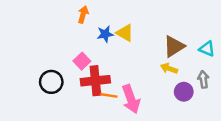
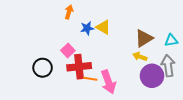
cyan triangle: (207, 49) -> (171, 40), turned -32
gray arrow: (203, 79) -> (168, 66), size x1.5
purple circle: (184, 92) -> (152, 76), size x1.5

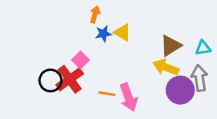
orange arrow: (69, 12) -> (95, 14), moved
yellow arrow: (140, 57) -> (166, 67), size x1.5
red cross: (79, 67) -> (70, 79), moved, turned -30

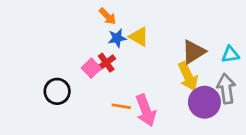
orange arrow: (95, 14) -> (108, 16), turned 119
yellow arrow: (166, 67) -> (188, 76), turned -135
red cross: (70, 79) -> (106, 63), moved, size x0.6

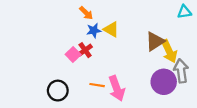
cyan triangle: (230, 54) -> (184, 12), moved
yellow arrow: (188, 76) -> (169, 51), moved
black circle: (57, 91) -> (58, 91), moved

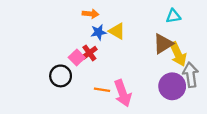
cyan triangle: (184, 12) -> (173, 16), moved
orange arrow: (86, 13) -> (90, 14), turned -40
black circle: (58, 91) -> (61, 76), moved

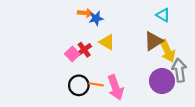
cyan triangle: (173, 16) -> (163, 15), turned 40
yellow triangle: (117, 31) -> (107, 42), moved
blue star: (99, 32) -> (96, 18), moved
black circle: (61, 76) -> (79, 85), moved

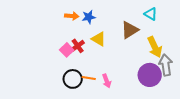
orange arrow: (85, 13) -> (72, 16), moved
brown triangle: (153, 41) -> (130, 30), moved
pink arrow: (116, 87) -> (107, 81), size x0.6

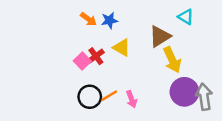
orange arrow: (72, 16) -> (88, 19), turned 32
yellow arrow: (155, 47) -> (172, 60), moved
gray arrow: (166, 65) -> (204, 97), moved
orange line: (89, 78) -> (109, 96), turned -40

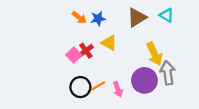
brown triangle: (160, 36) -> (137, 17), moved
purple circle: (184, 92) -> (144, 80), moved
gray arrow: (204, 97) -> (168, 73), moved

